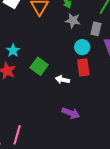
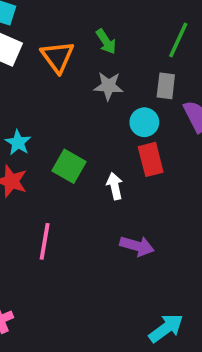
gray star: (73, 21) -> (108, 86), moved
white arrow: (62, 80) -> (115, 186), turned 72
pink line: (17, 135) -> (45, 241), moved

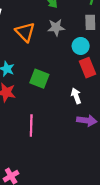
orange triangle: (57, 57) -> (25, 32), moved
white arrow: (115, 186) -> (76, 96), moved

